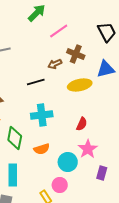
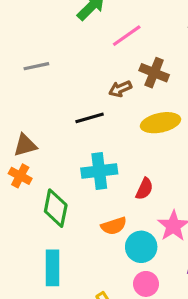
red semicircle: (82, 124) -> (144, 189), moved
orange semicircle: (42, 149) -> (114, 226), moved
pink circle: (60, 185) -> (146, 284), moved

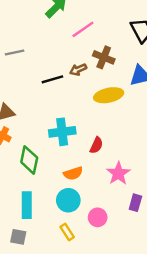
black line: (90, 118) -> (52, 79), moved
cyan circle: (141, 247) -> (68, 200), moved

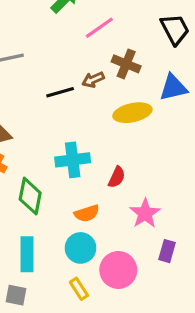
pink circle: (98, 217) -> (118, 270), size x1.5

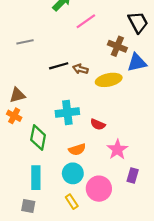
brown cross: (126, 64) -> (117, 46), moved
brown arrow: (93, 80) -> (80, 69), moved, turned 40
red semicircle: (117, 177) -> (98, 124), turned 88

